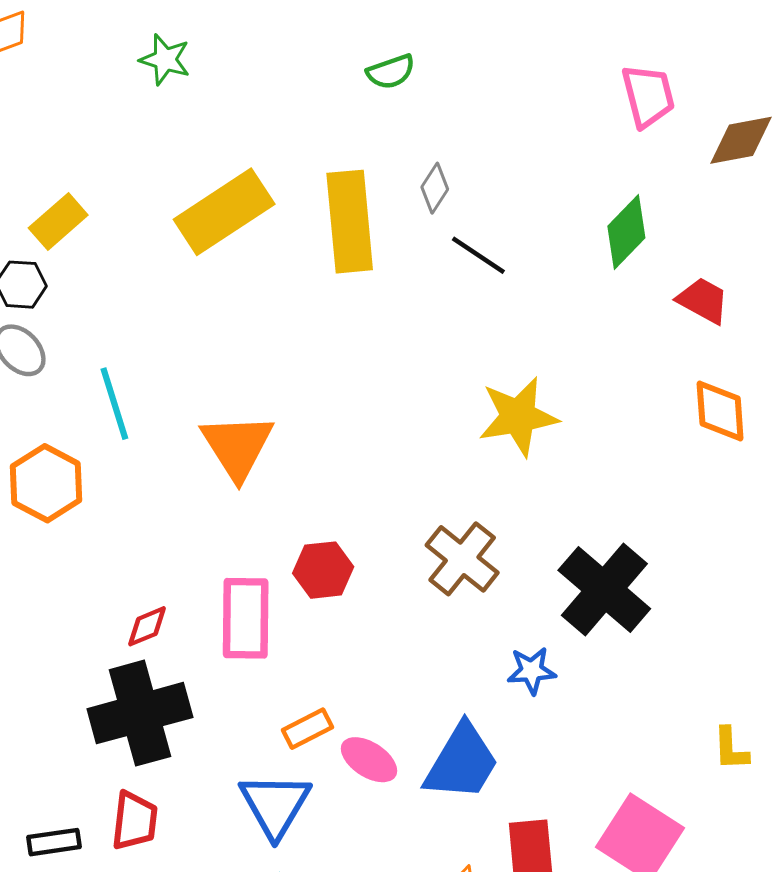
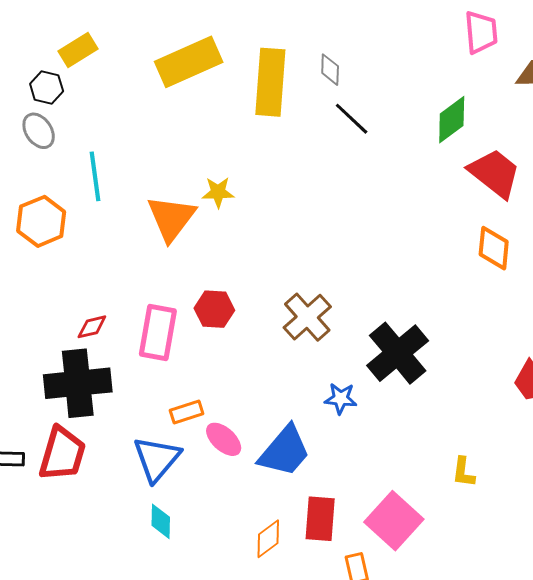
gray diamond: (435, 188) -> (330, 70), turned -40
red trapezoid: (703, 300) -> (495, 173), size x1.5
yellow star: (518, 417) -> (218, 192), moved, size x0.6
red trapezoid: (135, 821) -> (62, 454), size x1.4

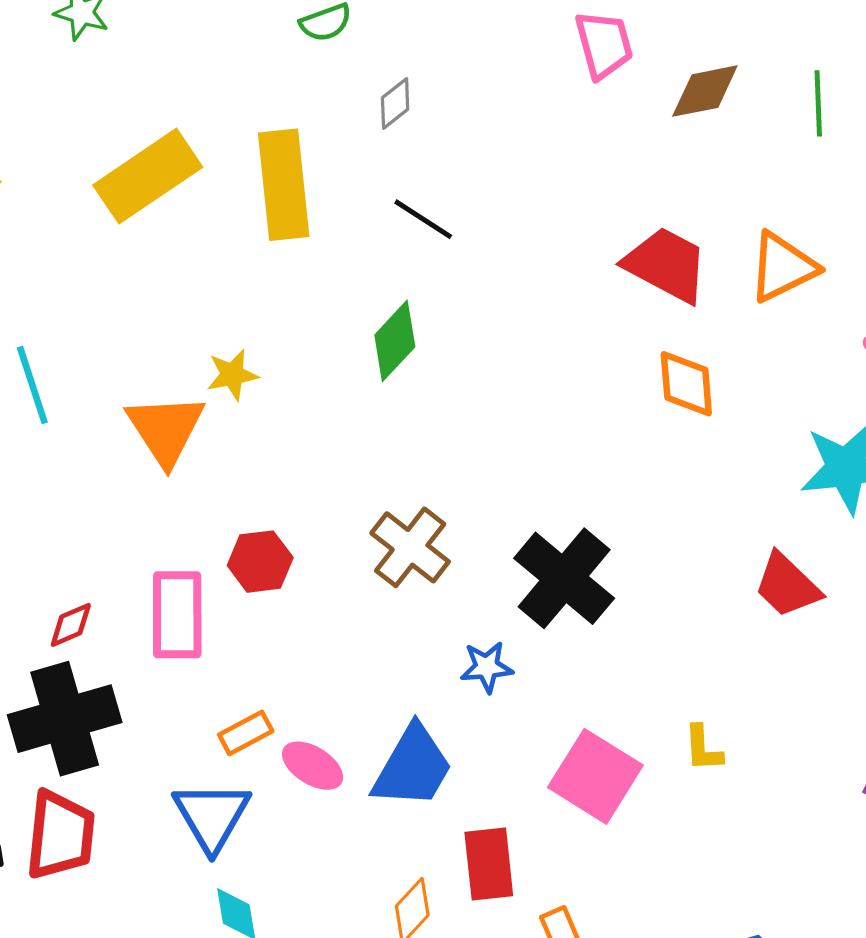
gray diamond: (330, 70) -> (395, 103), moved, turned 60
green diamond: (452, 120) -> (395, 341), moved
pink square: (394, 521) -> (595, 776), moved

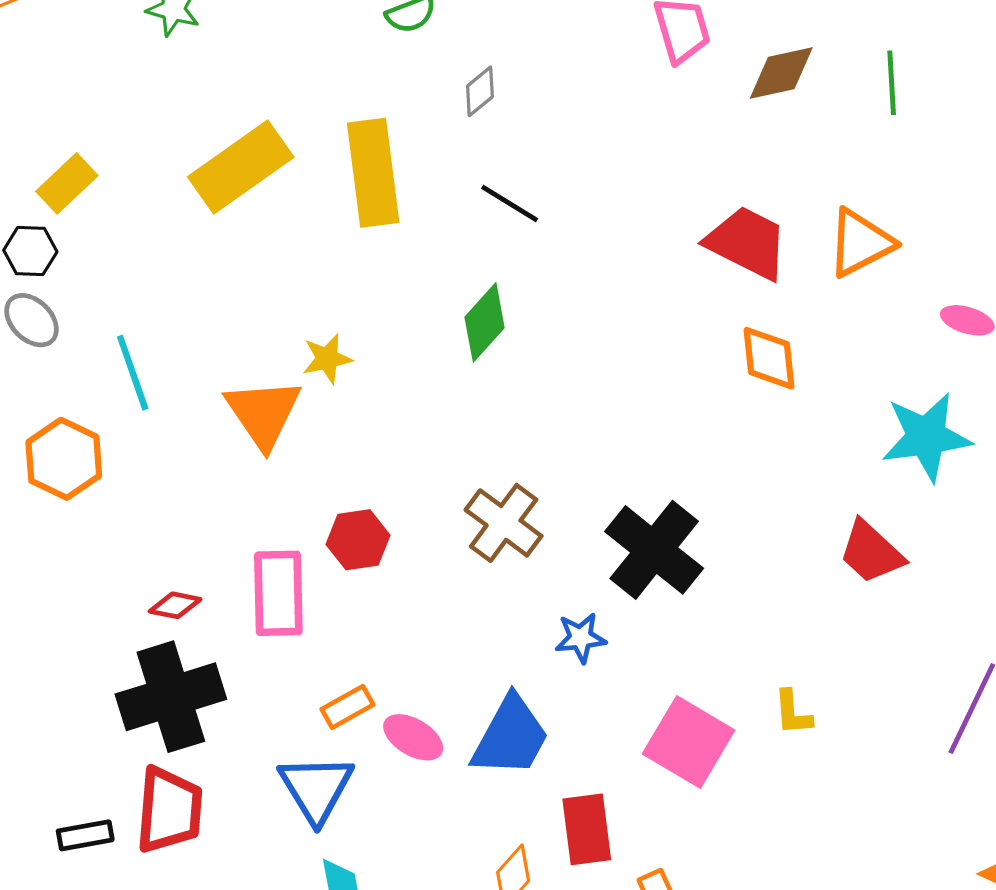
red diamond: (71, 625) -> (175, 605), turned 36

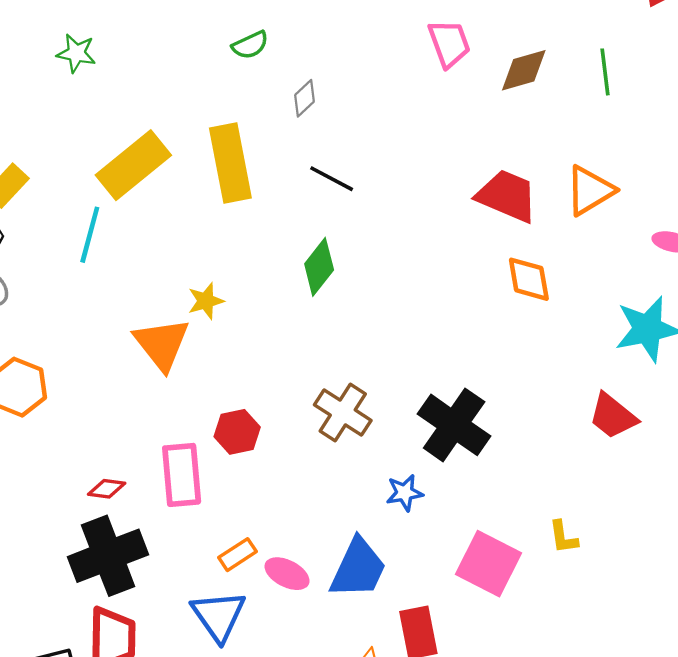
cyan line: (133, 373) -> (90, 235), moved, turned 38

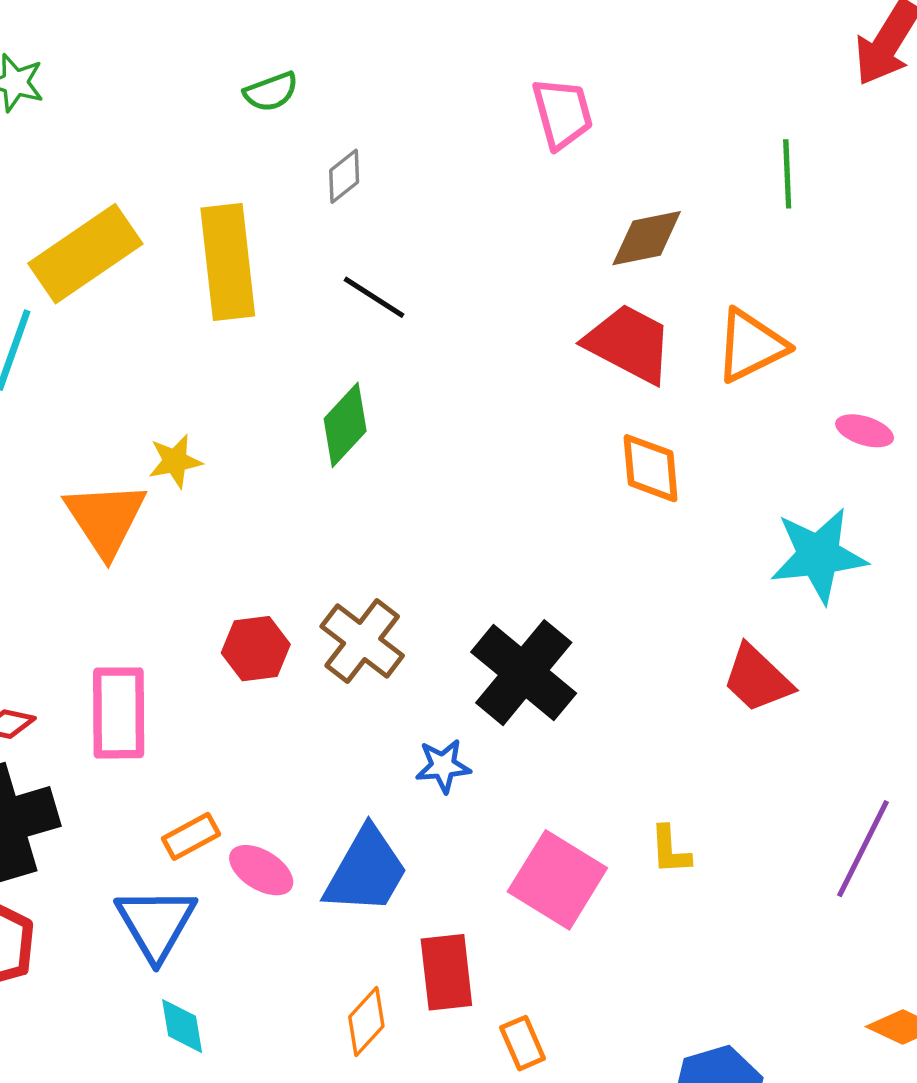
brown diamond: (524, 70) -> (647, 238), moved
red hexagon: (237, 432) -> (256, 649), moved

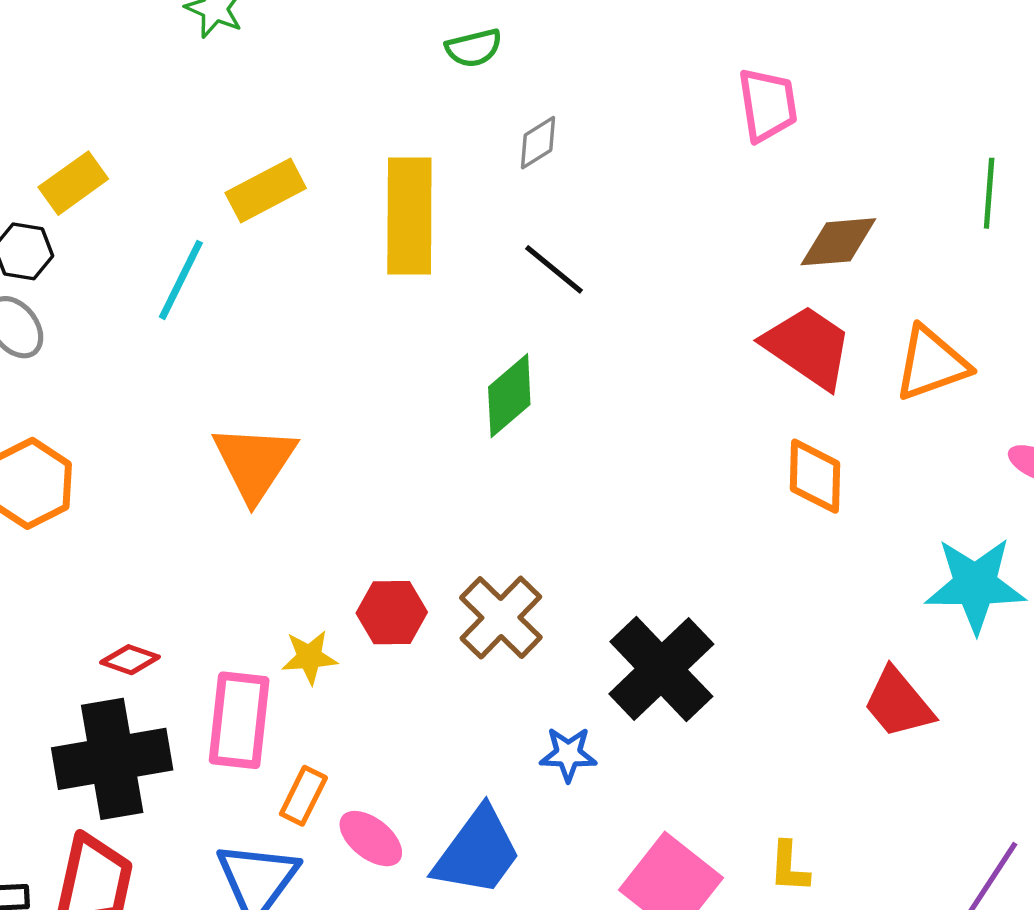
yellow rectangle: (85, 254) -> (266, 190), size x0.7
yellow star: (175, 461) -> (309, 657), moved
pink rectangle: (119, 713) -> (239, 720), moved
orange rectangle: (191, 836) -> (303, 796), turned -42

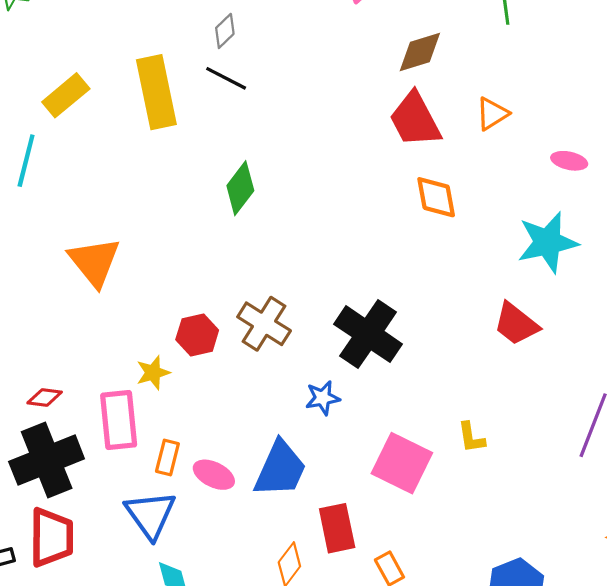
black line: (554, 269) -> (226, 78), moved
red trapezoid: (808, 347) -> (415, 120), turned -140
orange triangle: (931, 364) -> (492, 114), size x0.7

